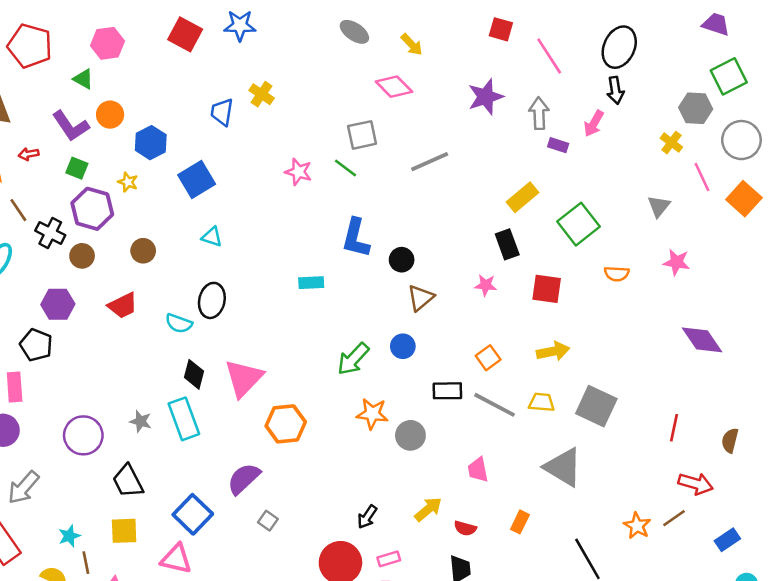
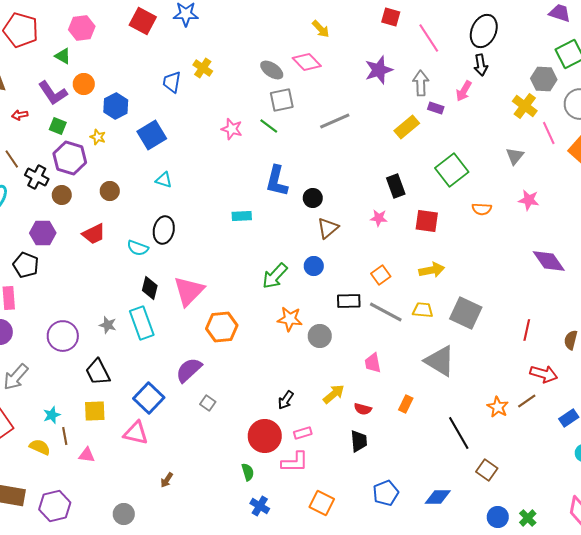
gray ellipse: (354, 32) -> (272, 70), moved
yellow cross: (671, 143) -> (525, 106), size x1.4
yellow rectangle: (522, 197) -> (407, 127), moved

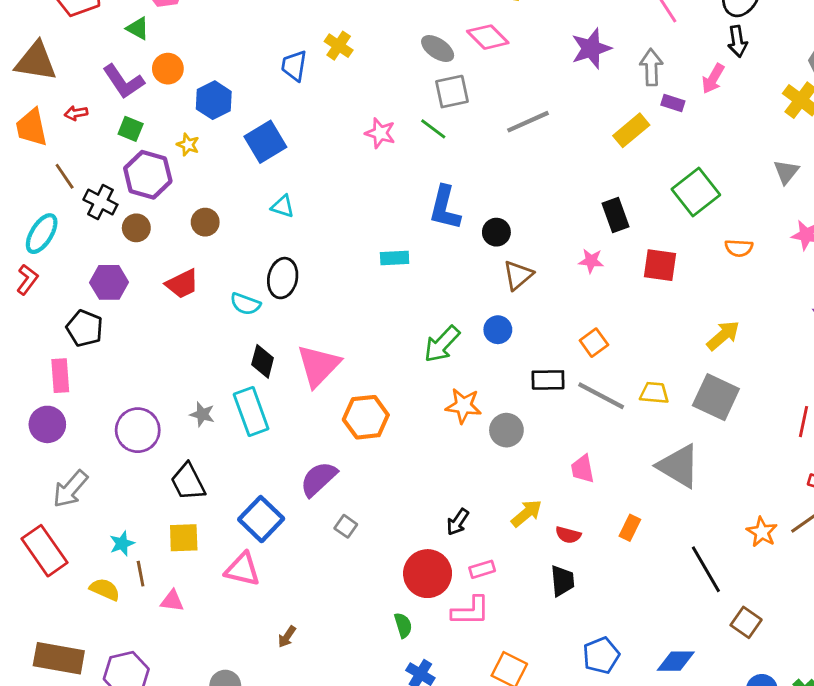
yellow arrow: (432, 270) -> (723, 335), moved, turned -30

